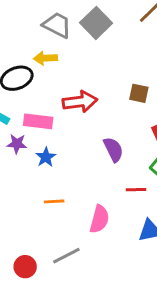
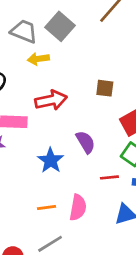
yellow arrow: (45, 58) -> (38, 59), moved
blue star: (46, 157) -> (51, 160), moved, size x1.4
orange line: (54, 201) -> (46, 208), moved

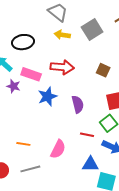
gray square: (60, 26) -> (92, 29), moved
blue star: (51, 160) -> (47, 96), moved
orange line: (46, 208) -> (23, 144), moved

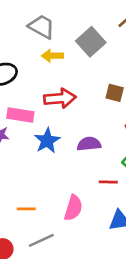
purple semicircle: (78, 104) -> (89, 144), turned -72

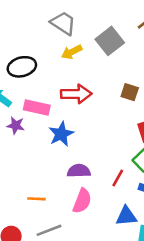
yellow arrow: (52, 56) -> (72, 52), turned -30
purple semicircle: (89, 144) -> (79, 171), moved
red line: (108, 182) -> (118, 178), turned -66

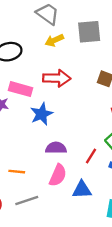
gray square: (110, 41) -> (89, 32), turned 30
blue triangle: (126, 216) -> (82, 190), moved

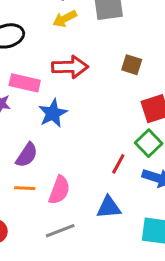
purple semicircle: (56, 148) -> (27, 155), moved, turned 126
pink semicircle: (58, 175) -> (59, 190), moved
gray line: (27, 201) -> (60, 231), moved

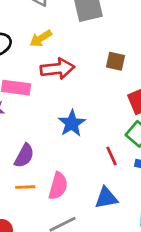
yellow arrow: (65, 19) -> (41, 39), moved
blue star: (53, 113) -> (72, 123), moved
red line: (118, 164) -> (112, 156), turned -48

